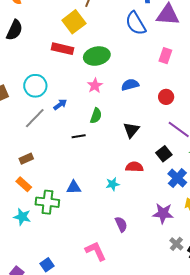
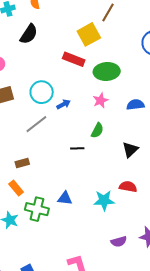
blue arrow: (60, 105) -> (63, 104), moved
cyan star: (113, 184) -> (104, 200), size x1.5
purple semicircle: (121, 224) -> (119, 242), moved, turned 91

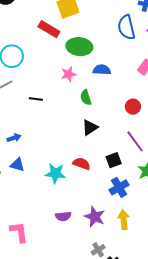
blue arrow: (63, 104) -> (14, 138), moved
blue semicircle: (135, 105) -> (102, 70), moved
green semicircle: (97, 130) -> (86, 97), moved, turned 126
black line: (77, 148) -> (36, 99), moved

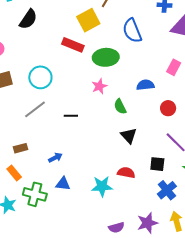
blue semicircle: (126, 27) -> (132, 31), moved
blue semicircle: (102, 70) -> (145, 85), moved
black triangle: (90, 128) -> (129, 136), turned -30
black square: (114, 160) -> (157, 164), turned 35
purple star: (95, 217) -> (147, 223), turned -30

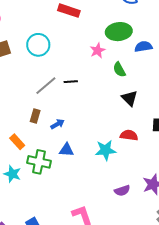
green ellipse: (106, 57) -> (119, 32), moved
gray line: (35, 109) -> (46, 86), moved
brown rectangle: (20, 148) -> (35, 116), moved, turned -56

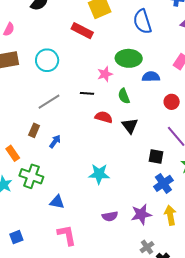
black line: (71, 82) -> (87, 93), moved
blue arrow: (57, 124) -> (55, 141), turned -32
red semicircle: (129, 135) -> (104, 117), moved
blue triangle: (66, 150) -> (57, 202), moved

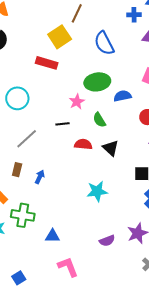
cyan star: (99, 174) -> (97, 191), moved

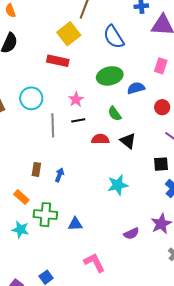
pink star: (77, 102) -> (76, 99), moved
gray line: (27, 139) -> (53, 125), moved, turned -45
blue triangle: (52, 236) -> (75, 224), moved

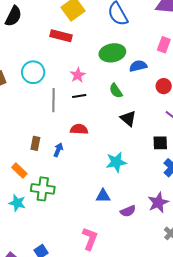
red semicircle: (100, 139) -> (79, 129), moved
blue triangle: (75, 224) -> (103, 196), moved
pink L-shape: (94, 263) -> (90, 239), turned 45

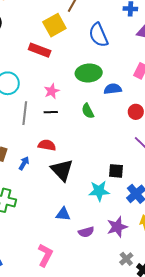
black triangle: (128, 118) -> (62, 170), moved, size x1.4
black square: (160, 143) -> (116, 171), moved
cyan star: (116, 162) -> (99, 191), moved

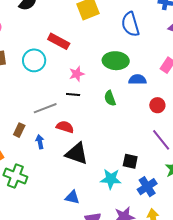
red rectangle: (40, 50) -> (59, 41), moved
gray line: (25, 113) -> (45, 108), moved, turned 55
blue arrow: (24, 163) -> (40, 142), turned -48
black triangle: (62, 170) -> (77, 154), turned -35

